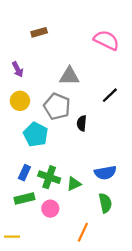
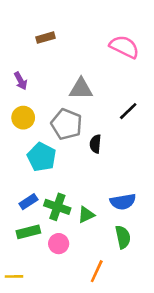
blue rectangle: (24, 173) -> (28, 202), turned 32

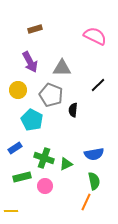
purple arrow: (21, 81) -> (30, 62), moved, size x1.5
blue rectangle: (28, 202) -> (15, 148), moved
orange line: (97, 271) -> (86, 202), moved

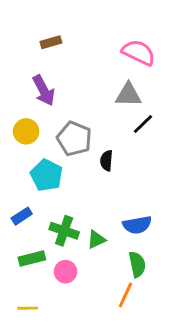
gray triangle: (62, 68) -> (128, 95), moved
yellow line: (11, 211) -> (28, 308), moved

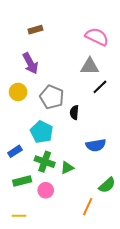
cyan pentagon: (47, 175) -> (42, 132), moved
blue semicircle: (137, 225) -> (96, 145), moved
green semicircle: (137, 264) -> (107, 185), moved, turned 60

